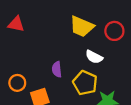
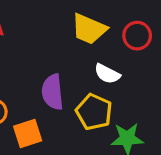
purple semicircle: (57, 69) -> (52, 92), size x1.5

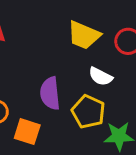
orange square: (28, 133) -> (27, 132), turned 36

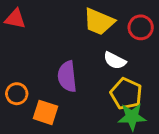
yellow pentagon: (88, 112) -> (126, 94), moved

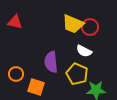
red circle: (141, 27) -> (90, 27), moved
yellow pentagon: (126, 94) -> (77, 74), moved

